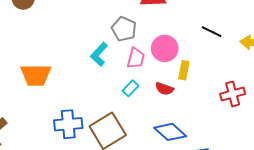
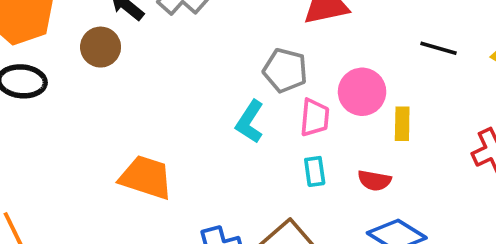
orange trapezoid: (36, 75) -> (146, 177), turned -152
cyan rectangle: (131, 88) -> (315, 171), turned -42
red semicircle: (164, 89) -> (374, 180), moved

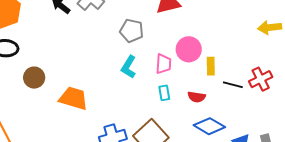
brown circle: (101, 47) -> (34, 78), moved
black line: (438, 48) -> (233, 85), moved
gray pentagon: (285, 70) -> (132, 31), moved

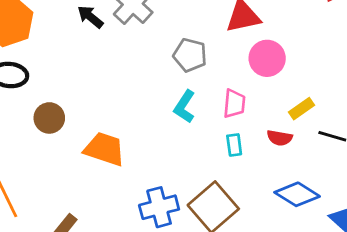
pink circle: (189, 49) -> (267, 58), moved
yellow rectangle: (211, 66) -> (301, 109), turned 54
red semicircle: (197, 97) -> (280, 138), moved

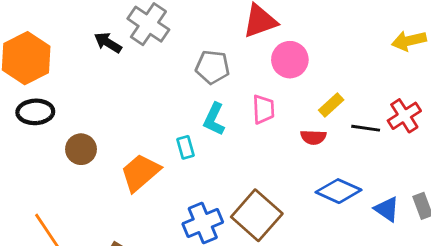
cyan rectangle: (234, 145) -> (185, 147), moved
orange trapezoid: (104, 149) -> (140, 173), turned -51

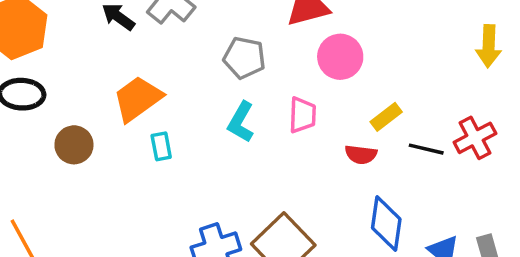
yellow arrow: (409, 41) -> (489, 46), turned -80
cyan rectangle: (185, 147) -> (161, 146), moved
orange trapezoid: (140, 173) -> (138, 99), moved
blue diamond: (339, 191) -> (386, 223), turned 69

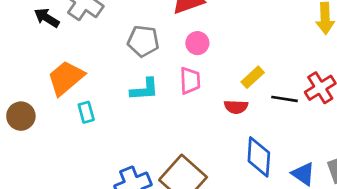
pink circle: (340, 57) -> (197, 43), moved, size x0.7
cyan L-shape: (241, 122) -> (144, 89), turned -120

